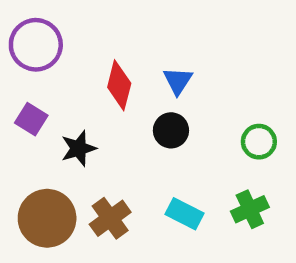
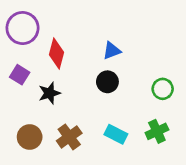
blue triangle: (178, 81) -> (112, 51), turned 36
red diamond: (119, 85) -> (56, 53), moved
brown circle: (47, 218) -> (30, 137), size x0.7

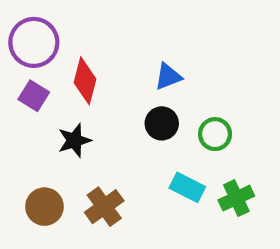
purple square: (20, 75) -> (34, 96), moved
green circle: (163, 89) -> (215, 134), moved
cyan rectangle: (116, 134) -> (187, 187), moved

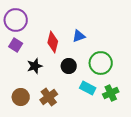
red diamond: (85, 81) -> (53, 42), moved
black circle: (162, 123) -> (69, 66), moved
green circle: (215, 134) -> (101, 63), size x1.5

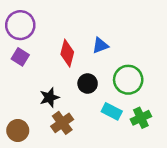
black star: (35, 66) -> (49, 97), moved
brown circle: (21, 97) -> (18, 130), moved

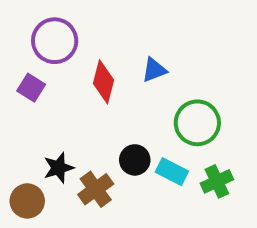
purple circle: (20, 25) -> (55, 41), moved
black circle: (88, 84) -> (135, 160), moved
black star: (49, 97) -> (59, 168), moved

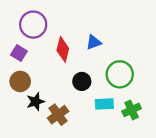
black circle: (135, 160) -> (82, 81), moved
cyan rectangle: (172, 172) -> (104, 104), turned -30
brown circle: (27, 201) -> (20, 81), moved

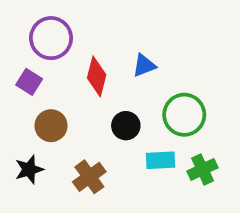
brown circle: (20, 81) -> (51, 126), moved
black star: (36, 102) -> (29, 169), moved

